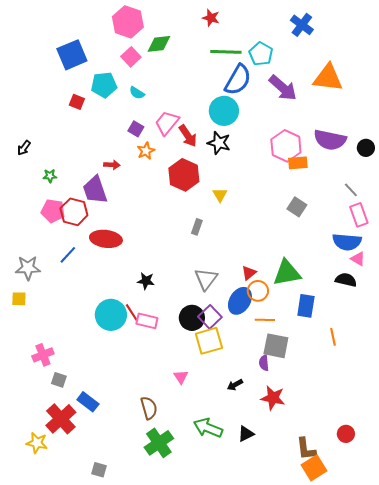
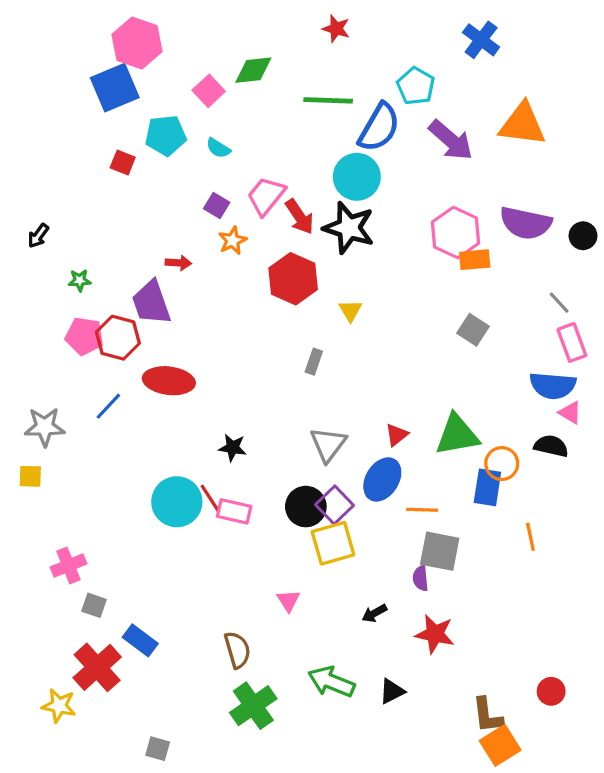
pink hexagon: (128, 22) -> (137, 43), moved
green line: (226, 52) -> (328, 100), moved
black star: (219, 143) -> (349, 228), size x1.4
orange circle: (258, 291) -> (502, 464), moved

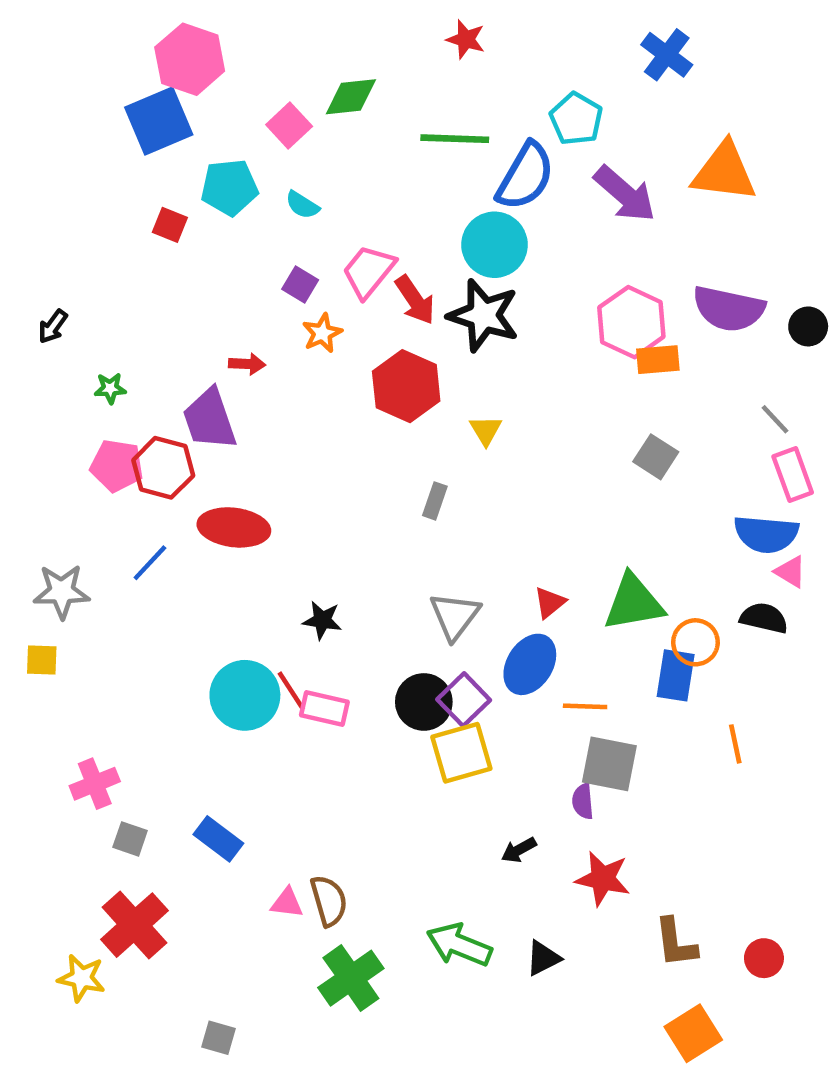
pink triangle: (288, 601) -> (287, 903), moved, turned -50
blue rectangle: (140, 640) -> (218, 839), moved
brown L-shape: (487, 715) -> (676, 943), moved

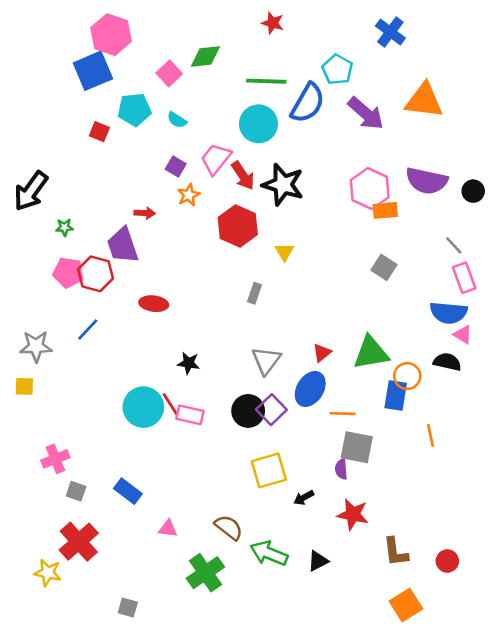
cyan circle: (495, 245) -> (258, 124), moved
black arrow: (53, 326) -> (31, 191), size x2.0
red ellipse: (234, 527) -> (154, 304), moved, size x0.7
yellow square: (461, 753) -> (269, 470), moved
brown semicircle: (329, 901) -> (229, 527), moved, turned -36

